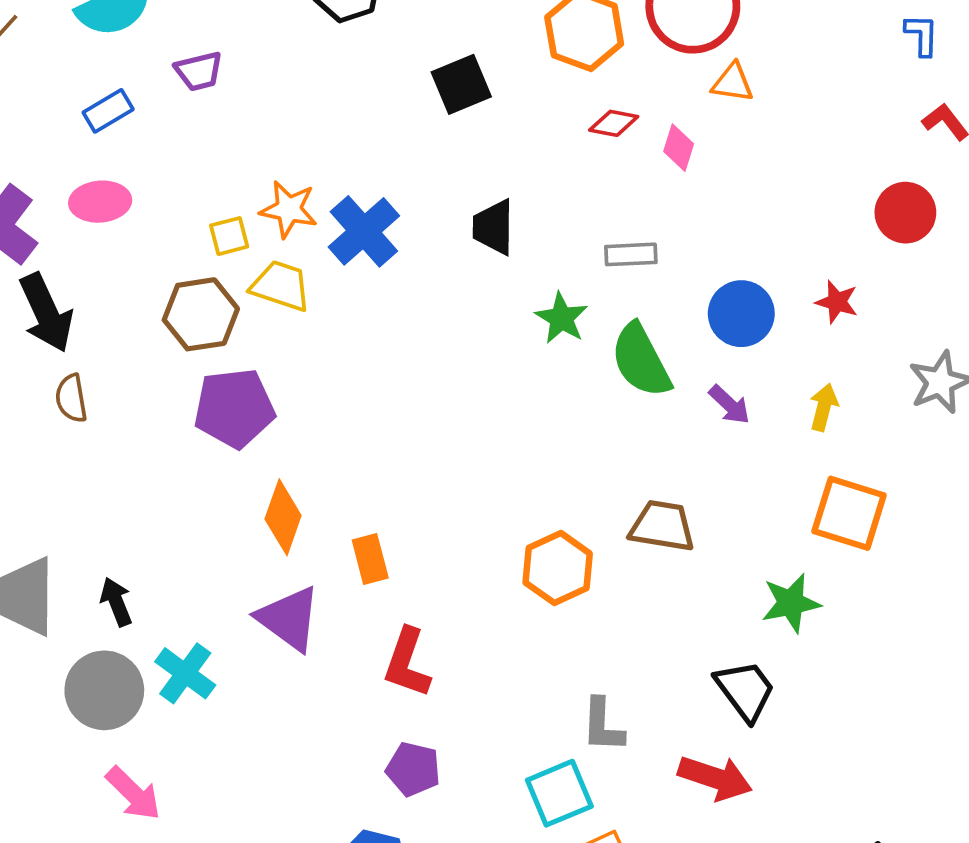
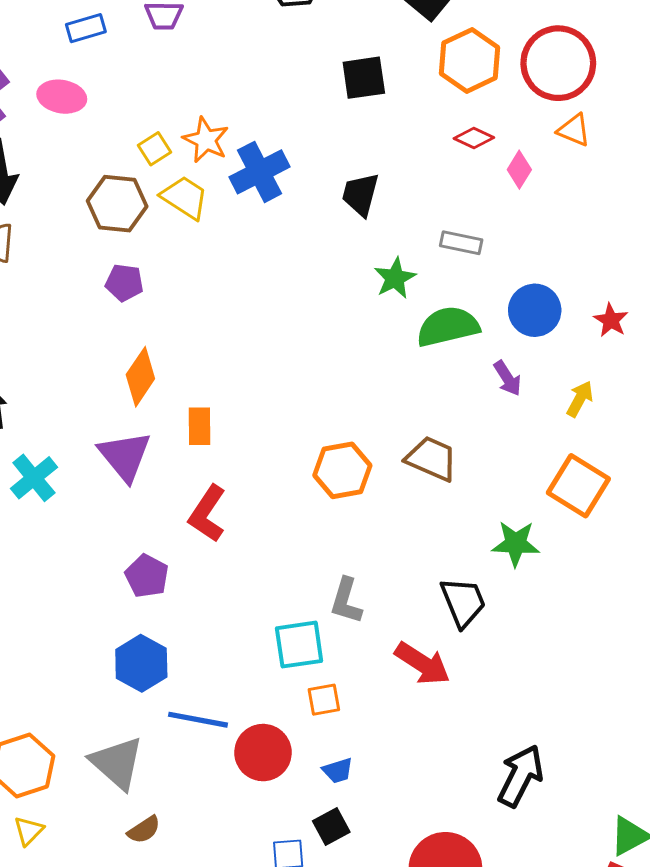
yellow square: (229, 236) -> (155, 149), turned -32
green semicircle: (641, 360) -> (448, 327), turned 90
purple pentagon: (234, 408) -> (124, 283), size x0.6
purple pentagon: (413, 769) -> (147, 576), moved

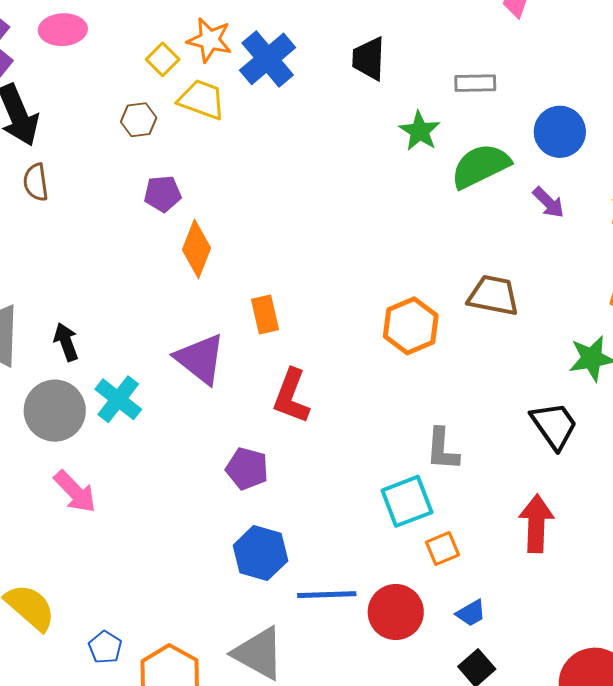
brown hexagon: (117, 204) -> (139, 120), size x0.6
orange diamond: (140, 377) -> (196, 249), moved
red arrow: (422, 664) -> (536, 524), moved, turned -108

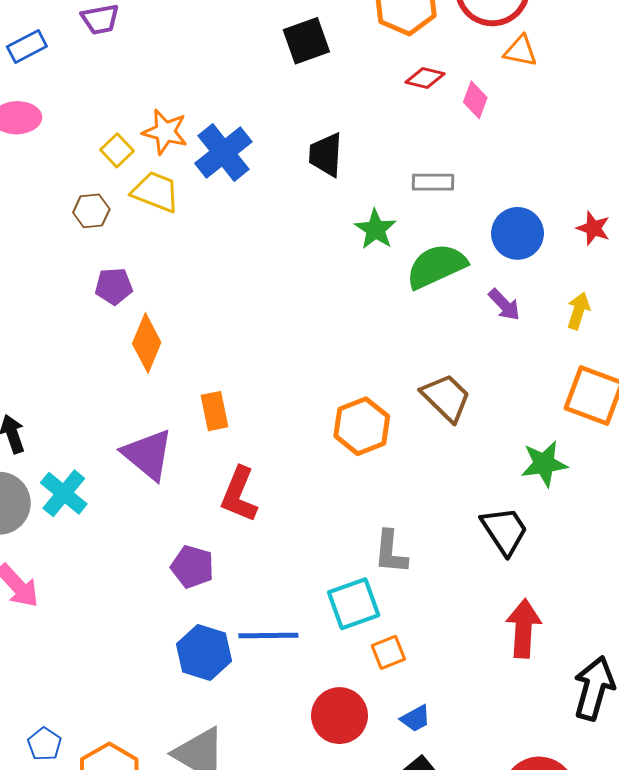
brown trapezoid: (493, 295) -> (446, 398), turned 32
red arrow: (536, 524) -> (523, 628), moved
blue line: (327, 595) -> (268, 636), moved

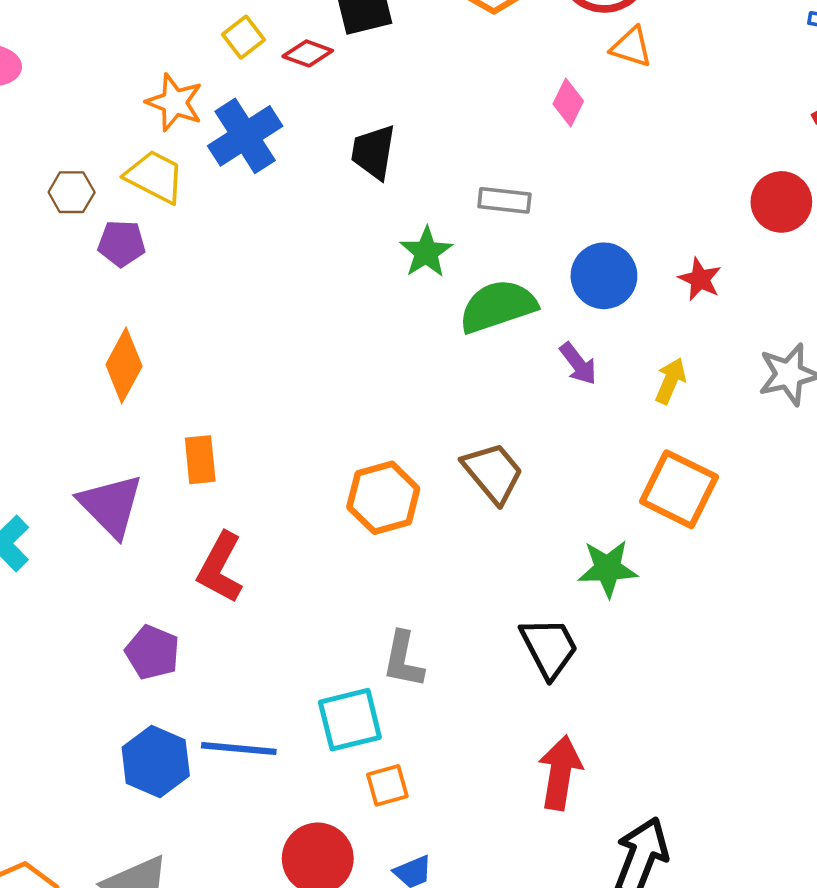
red diamond: (425, 78) -> (308, 53), moved
yellow square: (117, 150) -> (244, 37), moved
purple pentagon: (114, 286) -> (122, 243), moved

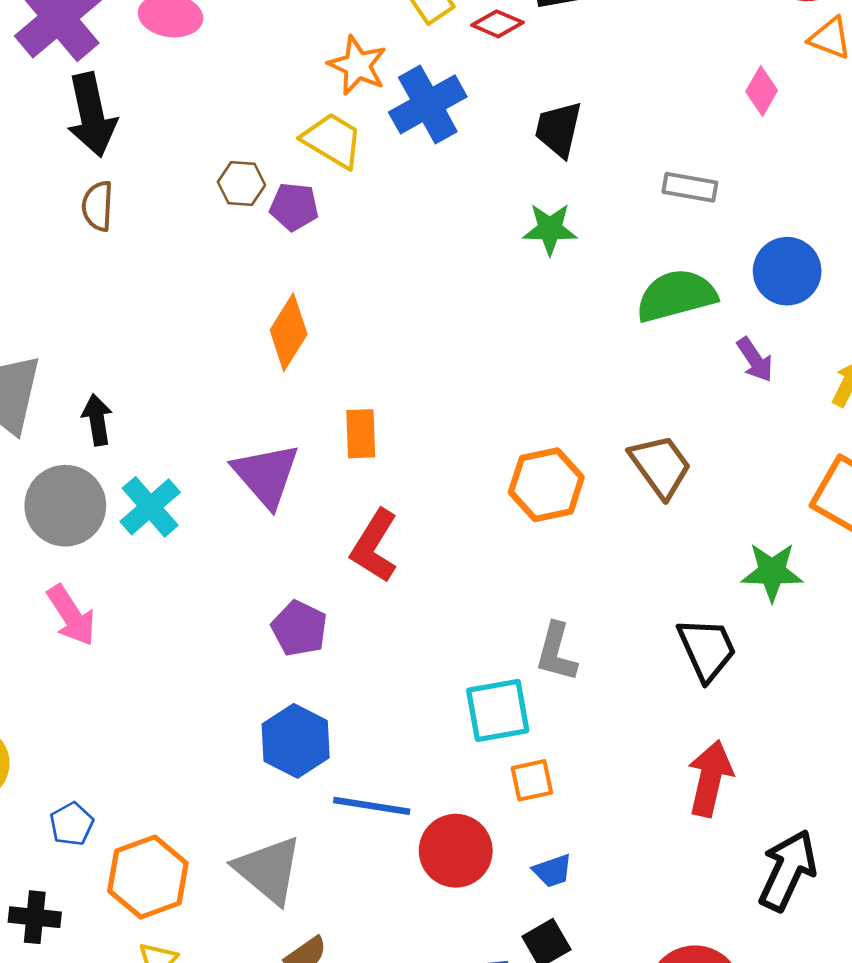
brown hexagon: (72, 192) -> (241, 184), moved
green star: (426, 252) -> (550, 229), moved, turned 30
blue line: (239, 749) -> (372, 806), moved

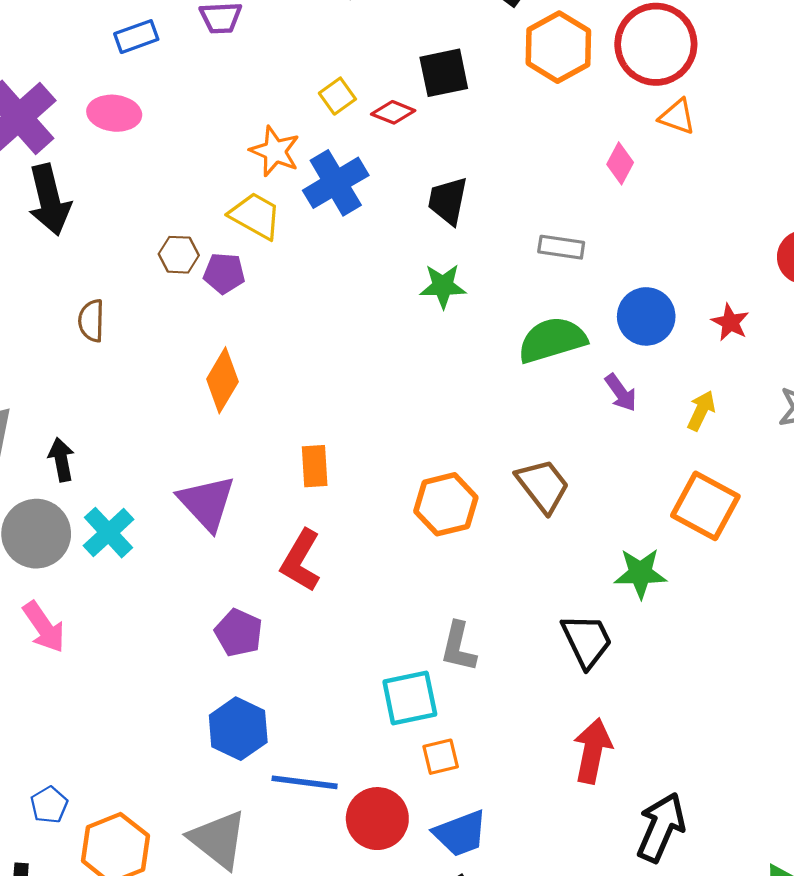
brown semicircle: (98, 206) -> (91, 321), moved
orange rectangle: (361, 434) -> (315, 466), moved
blue trapezoid: (553, 871) -> (460, 833), size x1.6

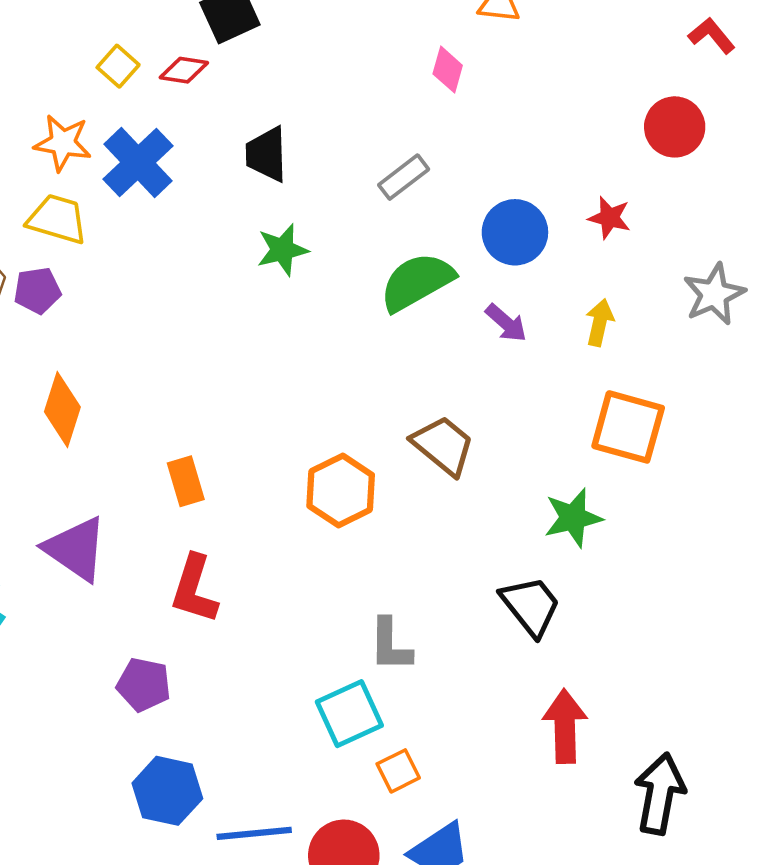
gray rectangle: (561, 247) -> (404, 177), turned -33

